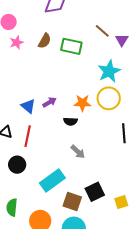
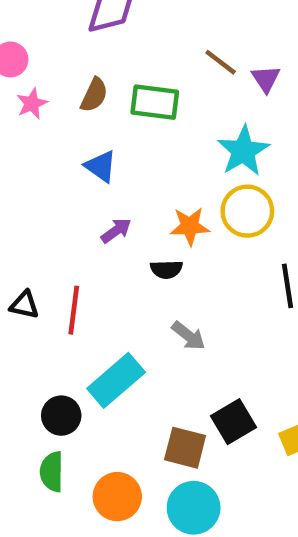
blue triangle: (28, 106) -> (101, 166), moved
black circle: (17, 165) -> (61, 416), moved
cyan rectangle: (52, 180) -> (116, 380), moved

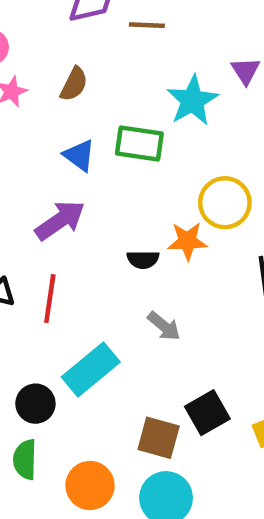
brown line: (221, 62) -> (147, 25), moved, turned -36
green rectangle: (155, 102) -> (139, 144), moved
cyan star: (243, 151) -> (192, 100), moved
orange star: (190, 226) -> (187, 241), moved
purple arrow: (116, 231) -> (60, 220), moved, size x1.6

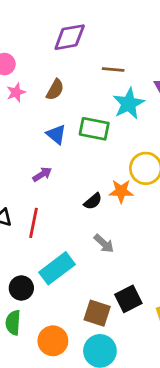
brown line: (147, 25) -> (113, 69), moved
purple arrow: (60, 220) -> (42, 174), size x0.6
black semicircle: (143, 259) -> (93, 201), turned -42

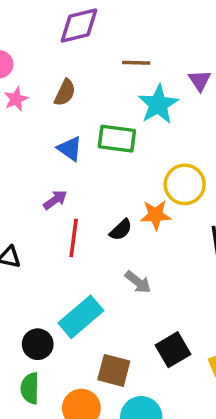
red line: (33, 223) -> (74, 238), moved
brown square: (97, 313) -> (114, 370), moved

